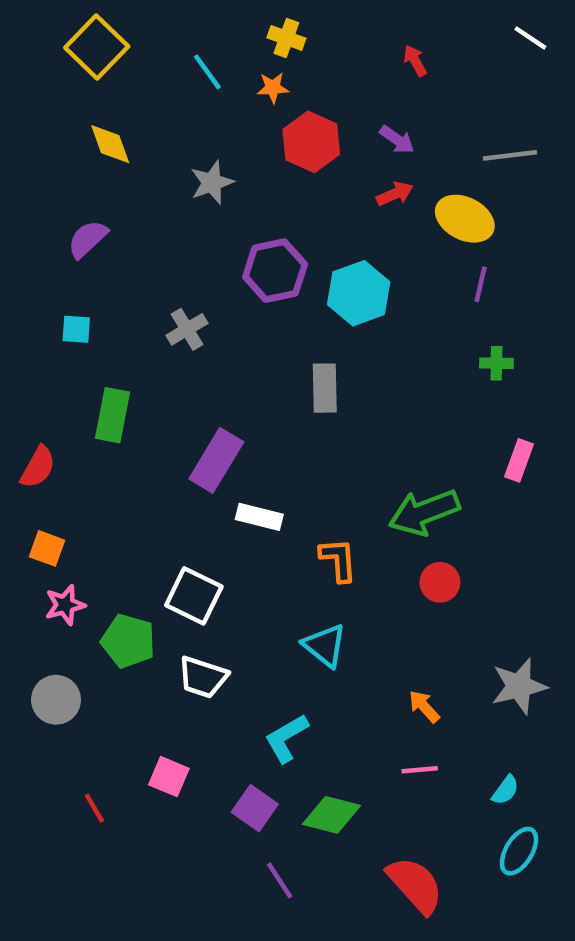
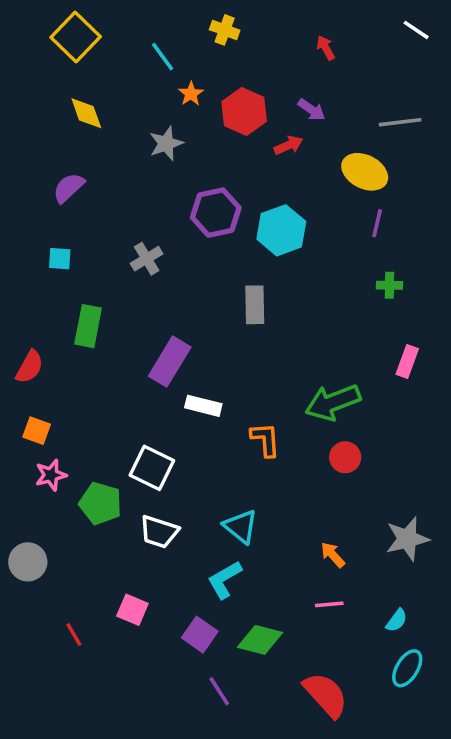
orange star: (273, 88) -> (191, 94), moved, turned -30
red arrow: (395, 194) -> (288, 145), moved
cyan triangle: (325, 646) -> (241, 526), moved
gray circle: (56, 700) -> (28, 562), moved

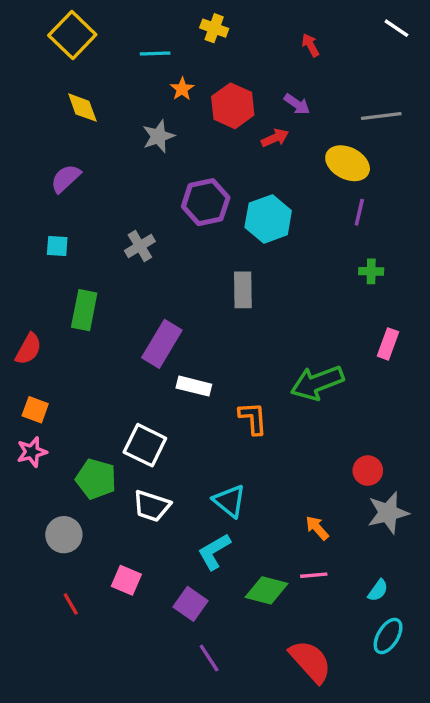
cyan line: (163, 57) -> (155, 54), turned -56
red circle: (345, 457) -> (368, 471), moved
pink star: (51, 475) -> (32, 452), moved
gray circle: (28, 562) -> (64, 535), moved
green diamond: (260, 640) -> (266, 590), moved

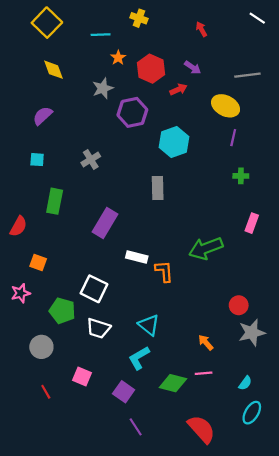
purple hexagon: (206, 202) -> (132, 112), moved
white rectangle: (194, 386) -> (137, 257), moved
orange square: (35, 410) -> (38, 263), moved

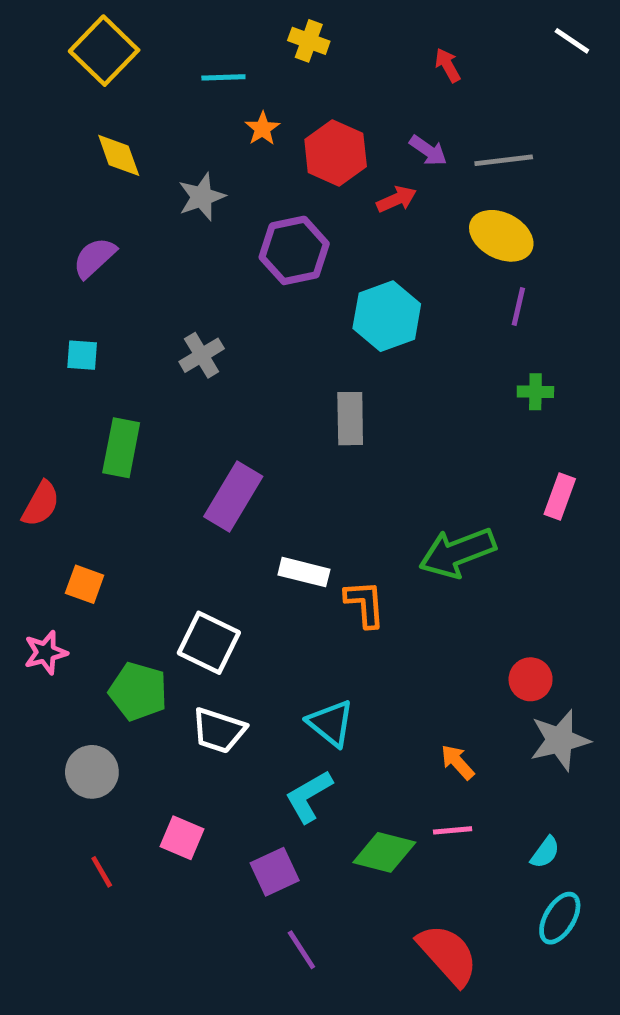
gray line: (247, 75) -> (504, 160), moved
gray star: (103, 88) -> (202, 197), moved
purple square: (124, 392) -> (275, 872), turned 30

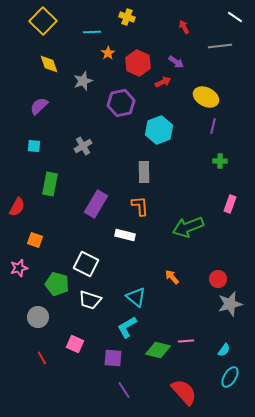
gray line: (504, 160) -> (220, 46), moved
orange L-shape: (365, 604) -> (140, 206), moved
orange arrow: (457, 762) -> (172, 277), moved
purple square: (275, 872) -> (113, 358), turned 30

